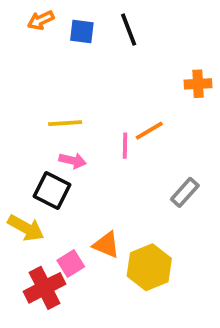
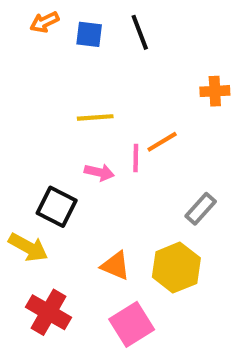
yellow line: (65, 123) -> (95, 117), moved
pink arrow: (73, 161) -> (99, 172), moved
pink square: (71, 263) -> (132, 324), moved, size x1.5
yellow hexagon: (149, 267) -> (176, 268), moved
red cross: (45, 288) -> (48, 312), turned -33

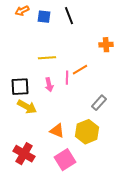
pink arrow: (99, 172) -> (49, 85), turned 64
black square: (57, 207) -> (20, 87), moved, turned -30
yellow arrow: (28, 247) -> (27, 107), moved

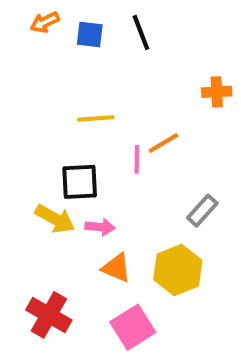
pink arrow: (49, 85) -> (100, 227), moved, turned -72
black square: (20, 87) -> (80, 182), moved

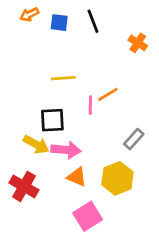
orange cross: (217, 92) -> (138, 43), moved, turned 36
pink arrow: (100, 227) -> (66, 150), size x1.5
red cross: (49, 315) -> (24, 186), moved

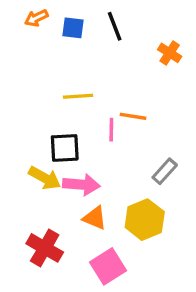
orange line: (108, 94) -> (133, 116), turned 40
red cross: (24, 186) -> (45, 248), moved

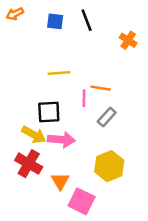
orange arrow: (36, 18) -> (15, 14), moved
gray rectangle: (165, 171) -> (107, 117), moved
orange triangle: (95, 218) -> (60, 181), moved, turned 36
red cross: (45, 248) -> (29, 164), moved
pink square: (108, 266) -> (82, 201), turned -32

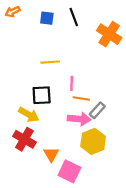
orange cross: (128, 40) -> (109, 34), size x1.6
orange line: (100, 88) -> (81, 98), moved
gray rectangle: (107, 117) -> (97, 110), moved
pink arrow: (61, 140) -> (79, 119), moved

